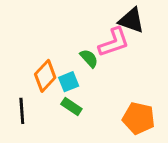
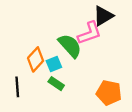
black triangle: (131, 20) -> (103, 16), turned -50
green semicircle: (89, 58) -> (70, 46), size x1.6

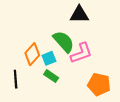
black triangle: (103, 16) -> (79, 14), moved, turned 30
pink L-shape: (89, 33) -> (81, 53), moved

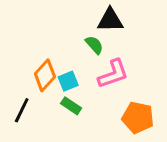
green semicircle: (64, 42) -> (94, 45), moved, size x0.6
black line: (16, 79) -> (22, 110), turned 30

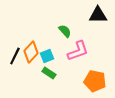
black triangle: (110, 20) -> (98, 15), moved
black line: (22, 110) -> (15, 56), moved

